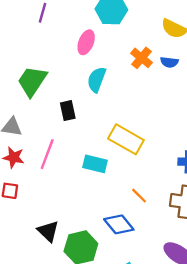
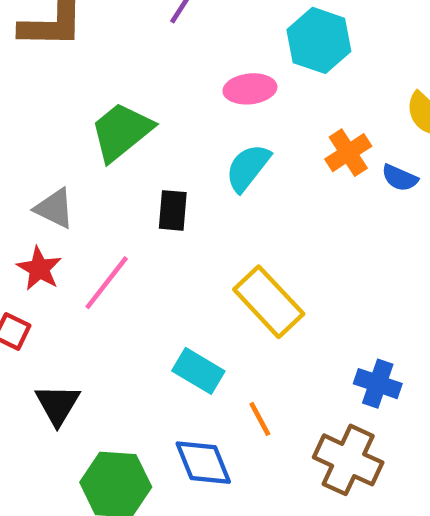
pink ellipse: (86, 42) -> (250, 89), turned 45
cyan rectangle: (95, 164) -> (198, 371), moved
black triangle: (48, 231) -> (57, 405), moved

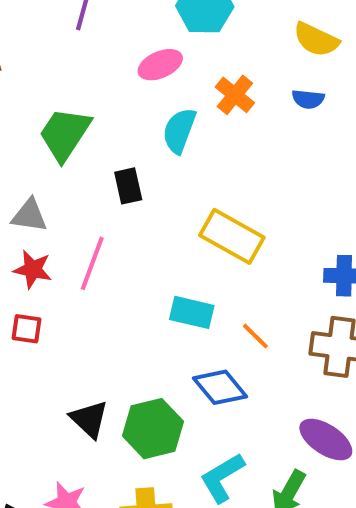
orange cross: (348, 153) -> (235, 95), moved
black triangle: (57, 405) -> (89, 419), moved

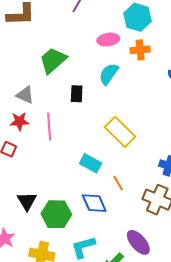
orange cross: (235, 95) -> (140, 50), moved, turned 30
pink line: (92, 263) -> (49, 126), turned -40
red star: (33, 269) -> (19, 121), turned -30

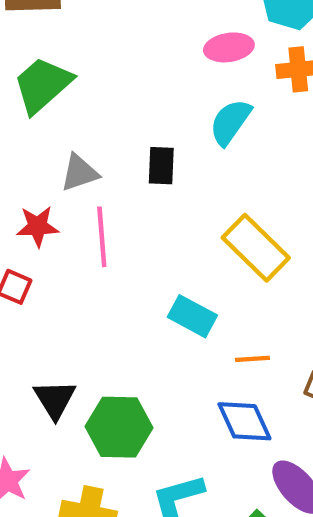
green trapezoid: (53, 60) -> (43, 85), moved
gray triangle: (25, 95) -> (79, 173), moved, turned -42
orange line: (118, 183) -> (252, 359), turned -63
blue diamond: (94, 203) -> (244, 421), moved

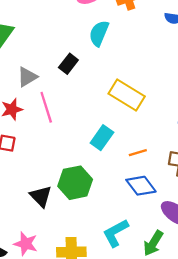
black rectangle: (161, 166) -> (68, 64), turned 48
cyan rectangle: (192, 316) -> (102, 138), turned -70
green hexagon: (119, 427) -> (75, 183), moved

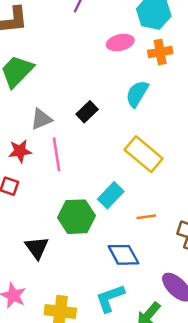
cyan semicircle: (99, 33) -> (137, 94), moved
green hexagon: (75, 183) -> (76, 217), moved
blue diamond: (141, 186) -> (123, 255), moved

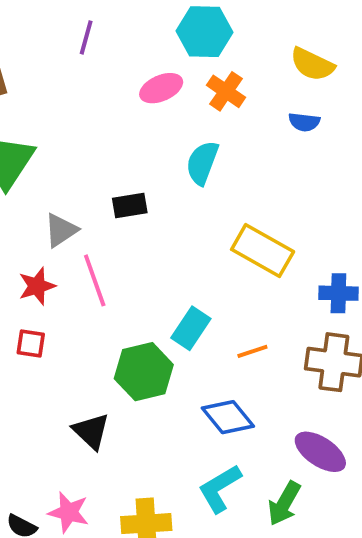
orange cross: (160, 52) -> (226, 91), turned -35
black rectangle: (87, 112) -> (130, 206), turned 45
yellow rectangle: (144, 154) -> (263, 250), moved

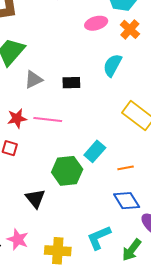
gray triangle: (61, 230) -> (33, 79), moved
pink line: (95, 280) -> (48, 120), turned -72
blue diamond: (228, 417) -> (127, 201), moved

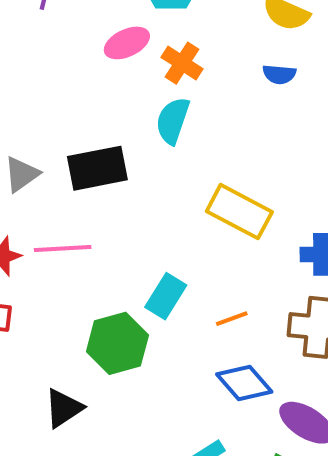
orange cross: (130, 29) -> (182, 63), moved
black rectangle: (71, 83) -> (97, 168), size x1.6
black triangle: (35, 198) -> (64, 408), turned 45

